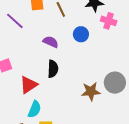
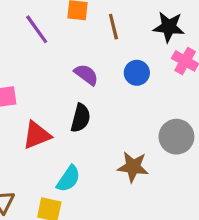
gray circle: (115, 83) -> (176, 137), moved
cyan semicircle: (34, 109) -> (68, 179), moved

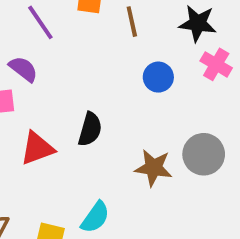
purple semicircle: (86, 75) -> (23, 69), moved
brown star: (133, 167) -> (154, 168), moved
cyan semicircle: (68, 179) -> (95, 217), moved

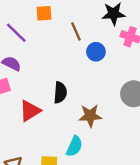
brown line: (132, 22) -> (76, 31), moved
brown star: (154, 168) -> (90, 116), moved

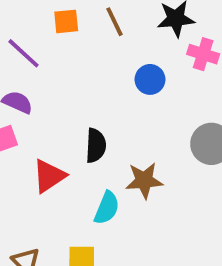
brown line: (76, 31) -> (114, 22), moved
cyan semicircle: (74, 146) -> (107, 208), moved

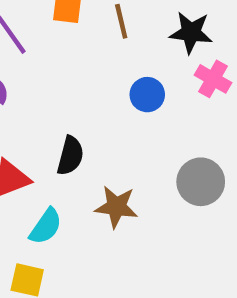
cyan semicircle: (107, 208) -> (46, 226), moved

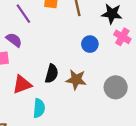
brown star: (116, 207) -> (76, 80), moved
cyan semicircle: (46, 226) -> (39, 108), turned -30

